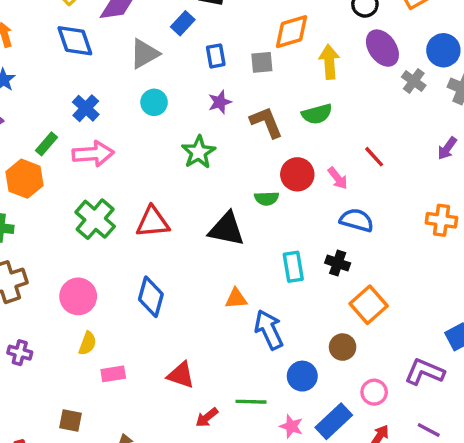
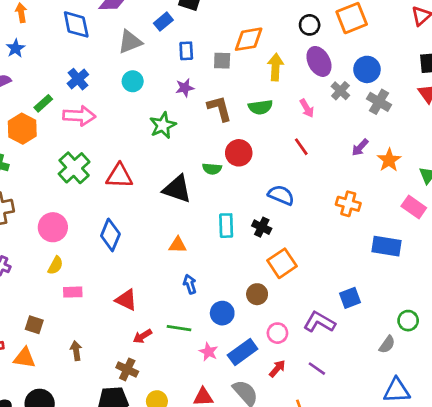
pink arrow: (338, 178) -> (307, 108), moved
blue arrow: (269, 330) -> (190, 284), moved, size x0.6

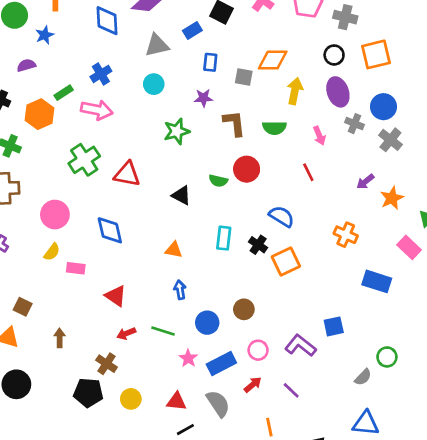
gray cross: (340, 91) -> (355, 124), turned -30
black triangle: (177, 189) -> (181, 195), size x0.7
blue diamond: (110, 235) -> (110, 230), turned -44
orange square: (282, 263) -> (286, 261), moved
pink rectangle: (73, 292) -> (76, 268), moved

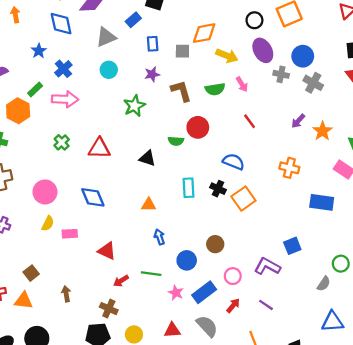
blue star: (45, 35) -> (39, 51), moved
yellow arrow: (295, 91) -> (227, 56), turned 110
pink arrow: (319, 136) -> (242, 84), moved
green cross: (84, 160) -> (62, 142), size x0.6
brown square: (23, 307) -> (31, 273), turned 35

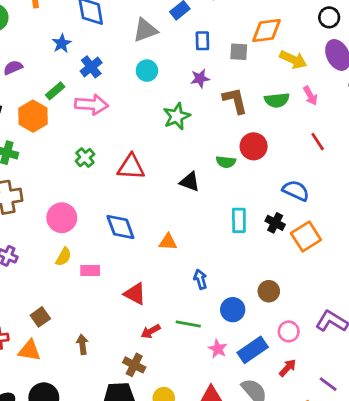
orange triangle: (149, 205) -> (168, 242), moved
purple line: (266, 305) -> (328, 384), moved

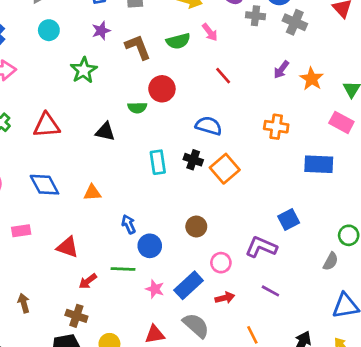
blue circle: (233, 310) -> (150, 246), moved
red arrow: (288, 368) -> (225, 298), turned 42
purple line: (328, 384) -> (270, 291), moved

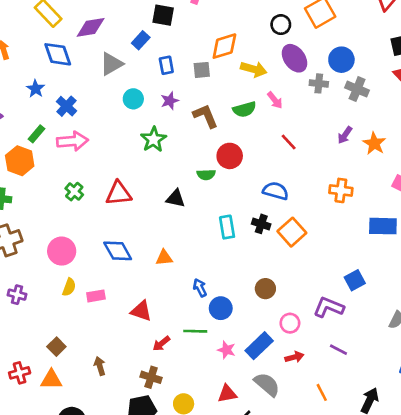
cyan circle: (49, 30) -> (133, 99), moved

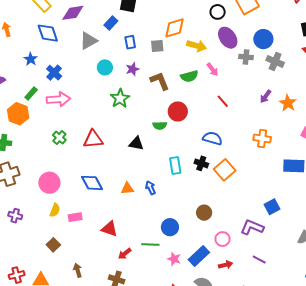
blue arrow: (200, 288) -> (150, 188), moved
brown square: (56, 347) -> (53, 245), moved

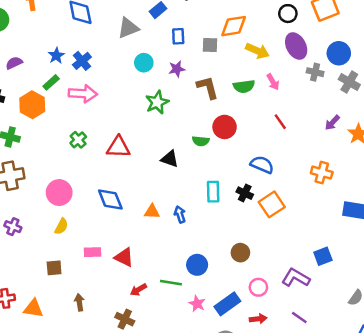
blue star: (31, 59) -> (56, 56), moved
pink rectangle: (75, 217) -> (92, 252), moved
brown square: (53, 245) -> (54, 268), turned 32

